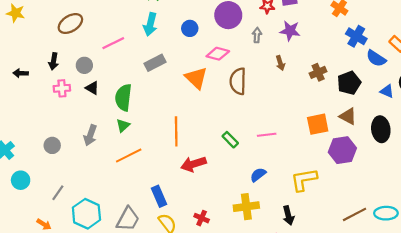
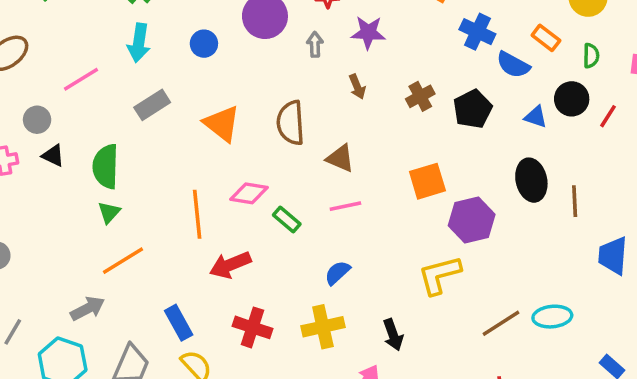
pink diamond: (218, 54) -> (249, 193), moved
brown triangle: (348, 116) -> (340, 158), moved
gray arrow: (90, 135) -> (88, 308), moved, turned -132
yellow L-shape: (304, 180) -> (440, 275), moved
red cross: (202, 218) -> (252, 327), moved, size x1.5

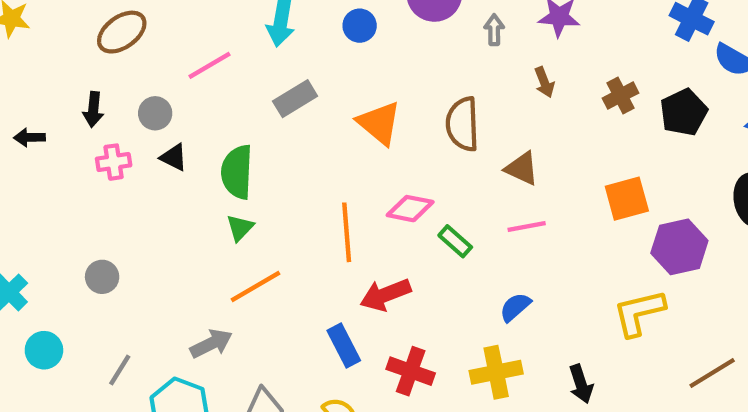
blue rectangle: (179, 323) -> (344, 346), moved

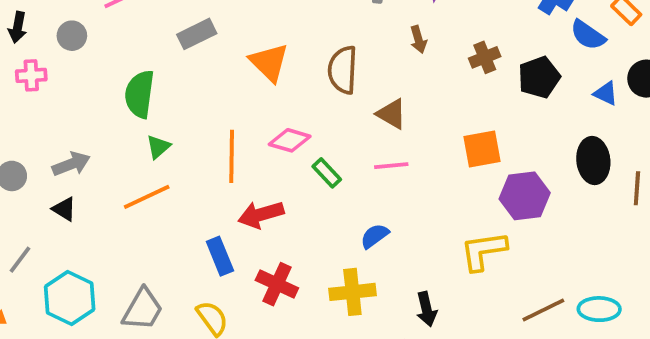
black triangle: (174, 157) -> (64, 209), moved
green triangle: (240, 228) -> (158, 147), moved
gray arrow: (211, 344) -> (71, 164), moved

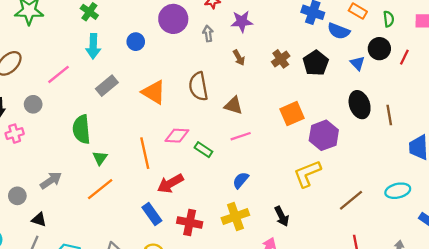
blue triangle: (606, 93) -> (357, 63), turned 35
black triangle: (64, 209) -> (39, 220), moved
cyan ellipse: (599, 309) -> (398, 191), moved

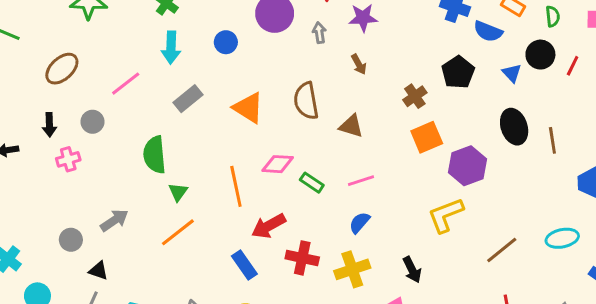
brown cross: (281, 59) -> (415, 96), moved
pink line: (241, 136) -> (361, 181), moved
red cross: (190, 222) -> (302, 258), moved

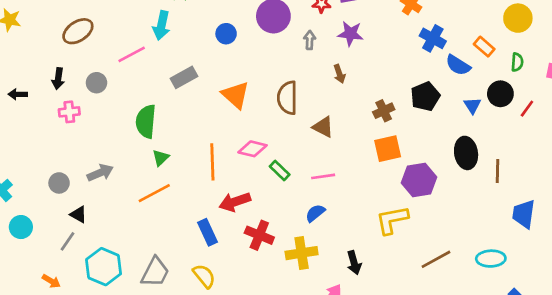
cyan arrow: (171, 48) -> (161, 25), moved

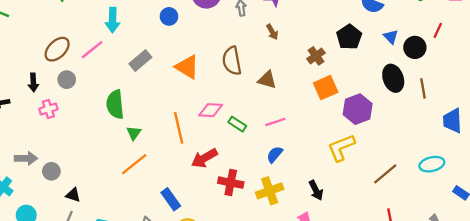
brown ellipse: (78, 31) -> (57, 49), moved
black circle: (500, 94) -> (415, 47), moved
gray arrow: (100, 173) -> (26, 158), moved, turned 35
blue rectangle: (208, 232) -> (171, 199), moved

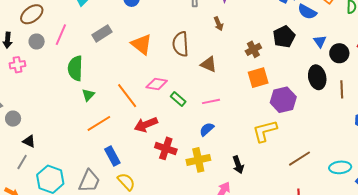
pink line: (92, 50) -> (61, 35), moved, turned -35
orange line: (179, 128) -> (127, 96), turned -32
orange line: (134, 164) -> (99, 123), moved
cyan ellipse: (432, 164) -> (340, 167), moved

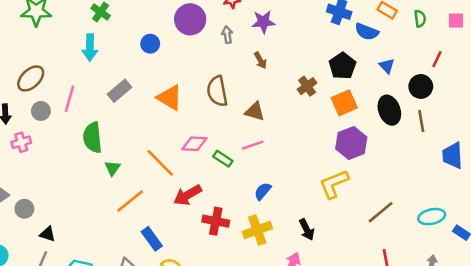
black circle: (339, 53) -> (421, 86), moved
orange square: (258, 78) -> (344, 103), moved
pink line: (211, 101) -> (253, 145), moved

